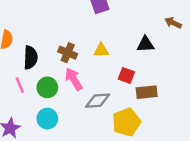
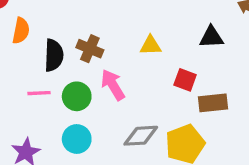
brown cross: (68, 53) -> (90, 49), moved
pink line: (20, 85) -> (39, 93), turned -70
gray diamond: (98, 101) -> (141, 136), moved

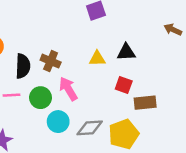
black triangle: (211, 37) -> (126, 52), moved
cyan circle: (77, 139) -> (58, 122), moved

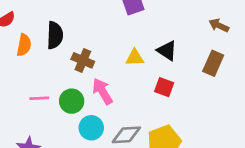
black triangle: (126, 52) -> (167, 51), turned 36
black semicircle: (23, 66) -> (55, 35), moved
brown rectangle: (145, 103) -> (213, 63), moved, turned -60

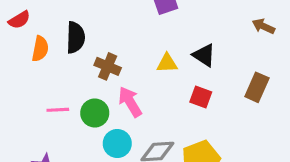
brown rectangle: (213, 63) -> (257, 87), moved

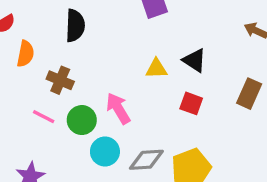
black semicircle: (75, 38) -> (75, 26), moved
brown cross: (108, 66) -> (60, 80), moved
pink line: (58, 110) -> (44, 117), turned 30

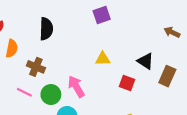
black triangle: (194, 60) -> (145, 61), moved

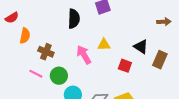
black semicircle: (46, 29) -> (74, 19), moved
brown arrow: (172, 32) -> (164, 22), turned 152
pink arrow: (76, 86) -> (84, 55), moved

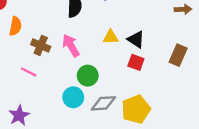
black triangle: (141, 47) -> (136, 39), moved
pink arrow: (84, 55) -> (71, 45), moved
green circle: (59, 76) -> (88, 76), moved

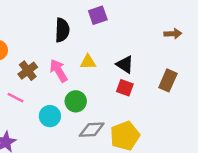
yellow triangle: (111, 37) -> (88, 62), moved
brown cross: (41, 45) -> (28, 71), turned 30
cyan circle: (73, 97) -> (50, 116), moved

